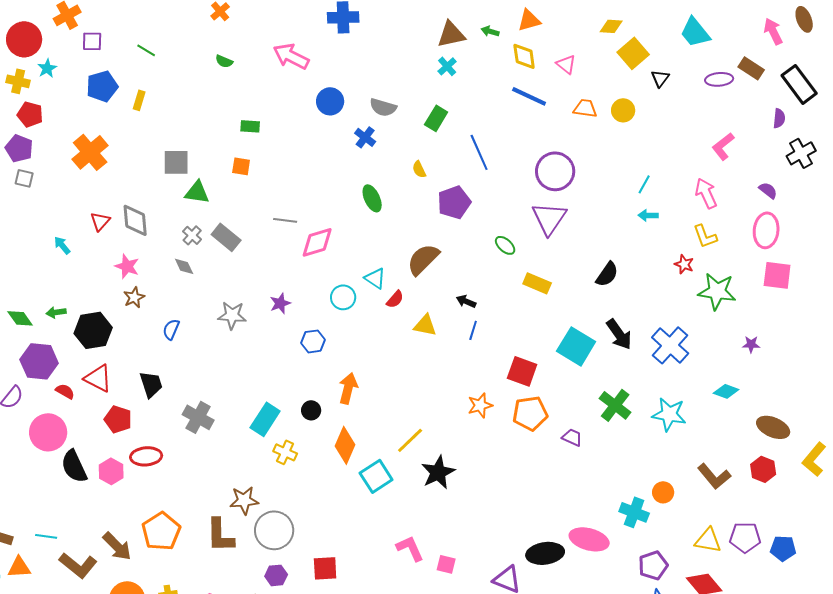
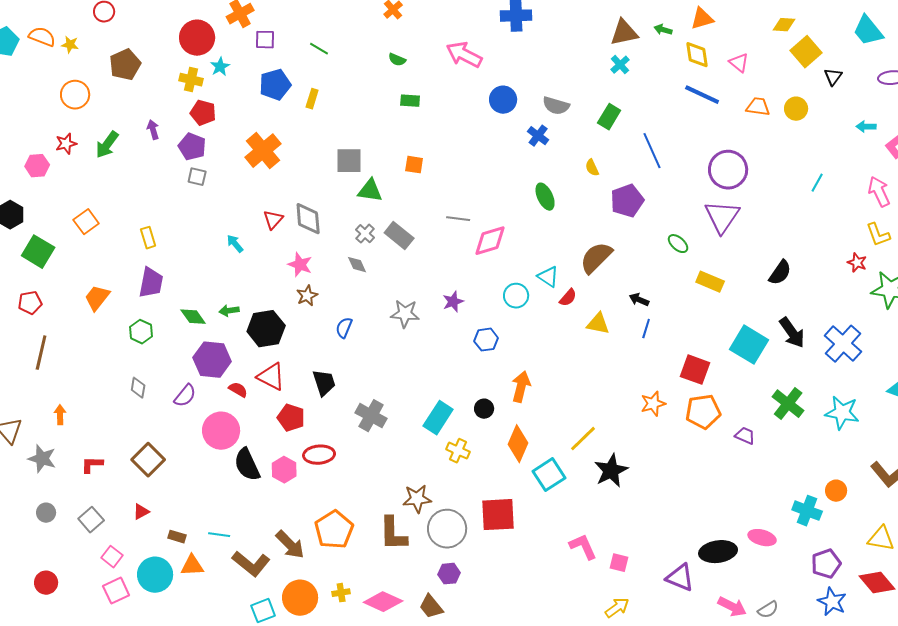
green rectangle: (250, 126) -> (410, 101), moved
cyan arrow: (648, 215) -> (866, 127), moved
pink ellipse: (589, 539) -> (762, 538), size x0.7
red square: (325, 568) -> (498, 515), moved, size x1.4

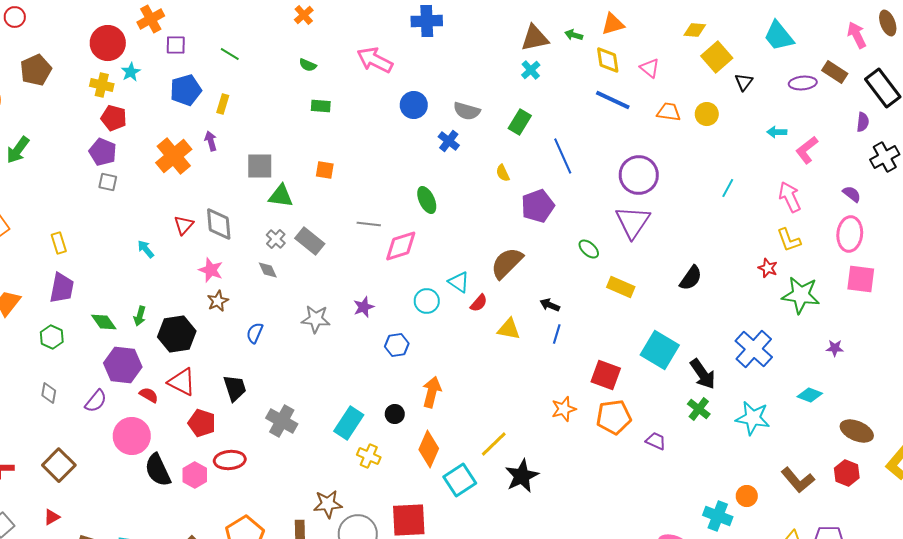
purple arrow: (153, 130) -> (211, 141), moved
green ellipse: (545, 197) -> (427, 200), moved
green arrow: (229, 311) -> (140, 316), turned -66
black arrow: (792, 333) -> (703, 374), moved
green cross: (788, 404) -> (699, 409), size x0.7

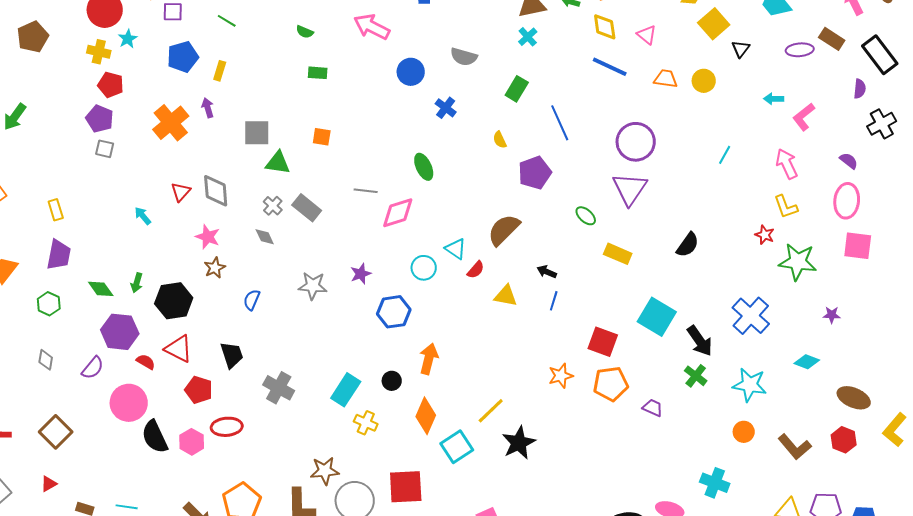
gray semicircle: (467, 111) -> (464, 57), moved
blue hexagon: (397, 345) -> (394, 312), size x1.4
orange circle: (747, 496) -> (744, 432), moved

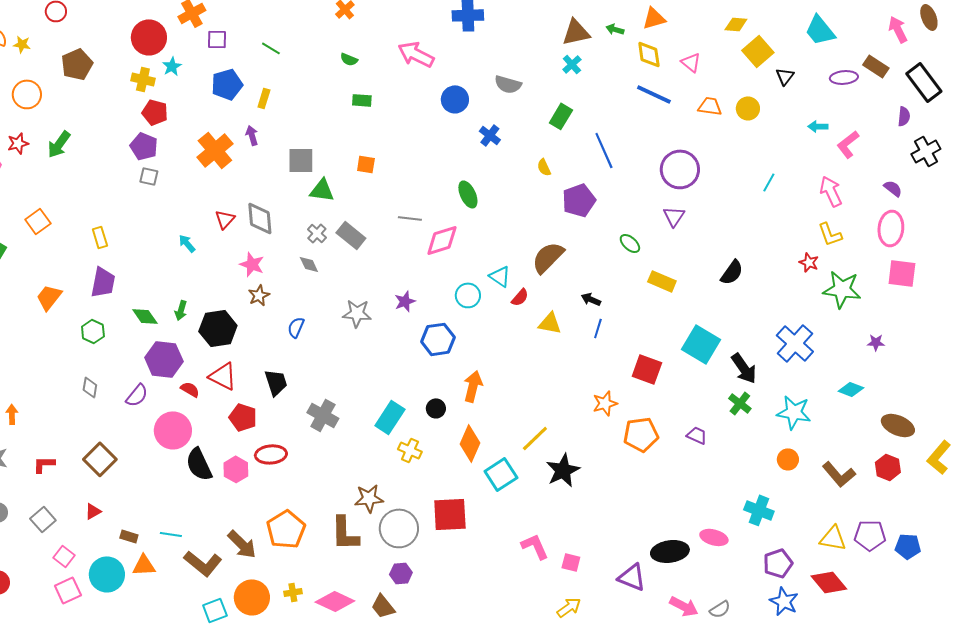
purple triangle: (630, 189) -> (674, 216), size x0.6
orange pentagon: (611, 384) -> (641, 434), moved

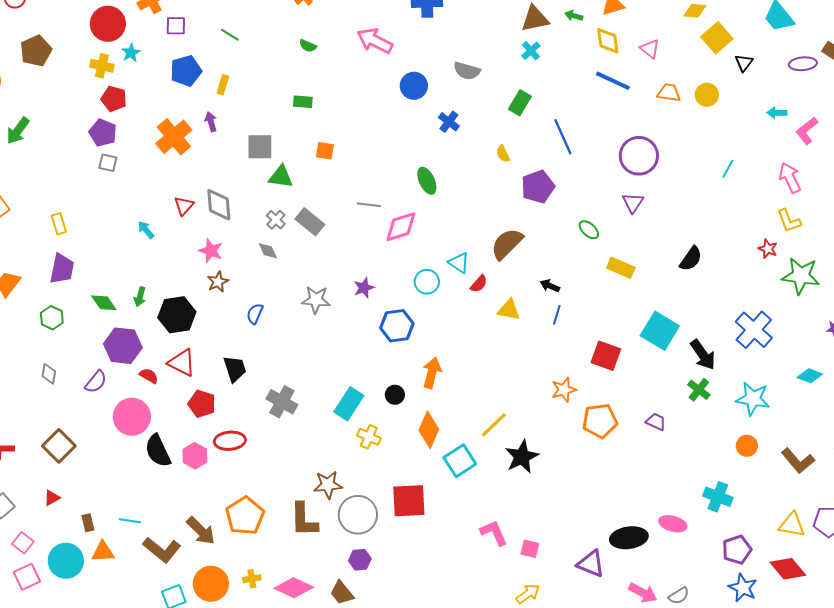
green rectangle: (362, 100) -> (303, 102), moved
brown rectangle: (129, 536) -> (88, 523), turned 60

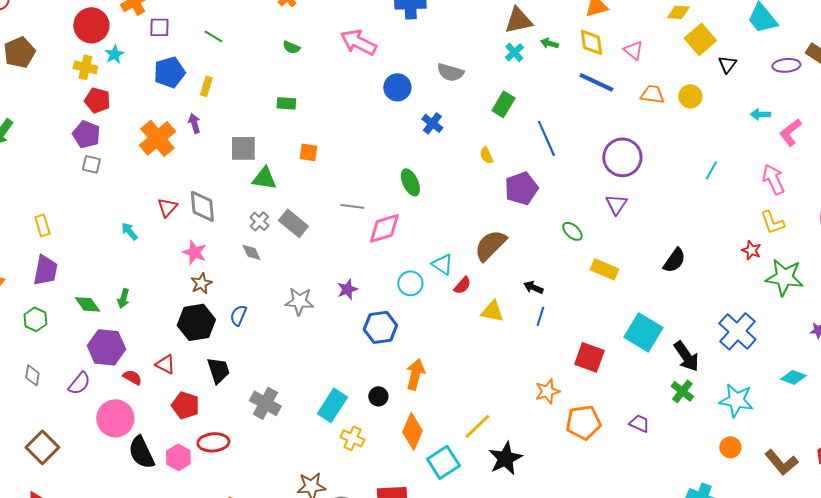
green arrow: (574, 16) -> (549, 43), moved
black hexagon: (177, 315) -> (196, 322), moved
red triangle: (182, 363) -> (165, 364), size x0.7

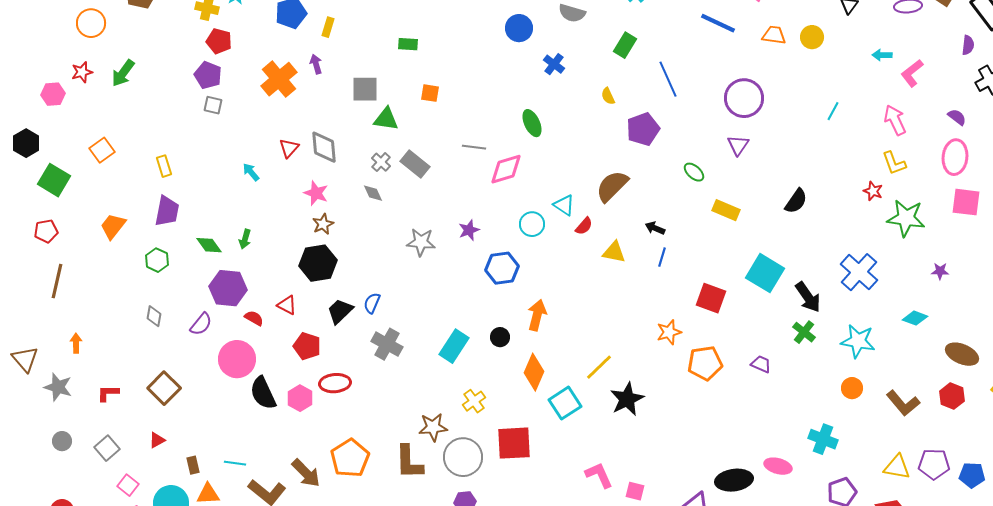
blue semicircle: (238, 315) -> (372, 303), moved
black trapezoid: (218, 370) -> (340, 311), turned -116
yellow cross: (352, 438) -> (474, 401), moved, turned 30

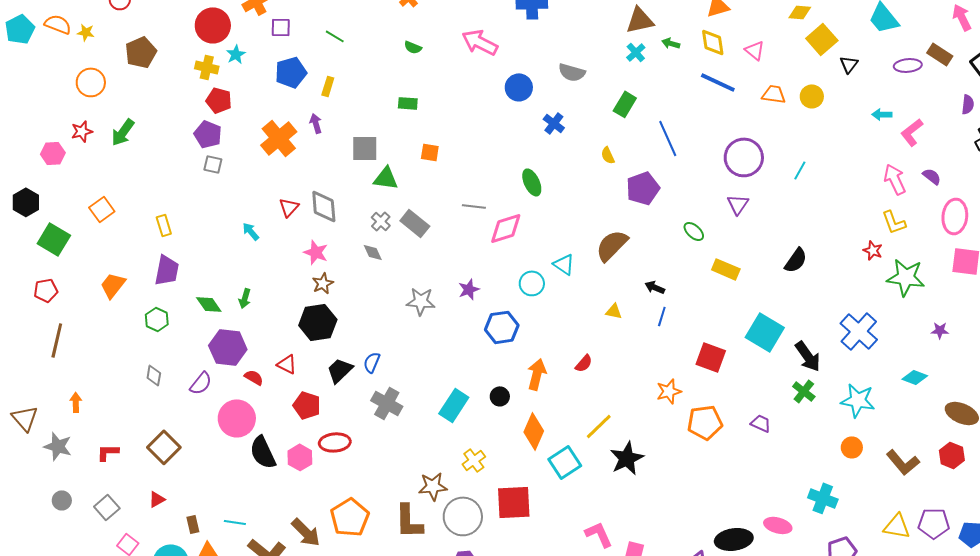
cyan line: (833, 111) -> (800, 170), moved
purple semicircle: (957, 117) -> (932, 176), moved
red semicircle: (584, 226) -> (584, 363), moved
yellow triangle: (614, 252) -> (614, 311), size x0.7

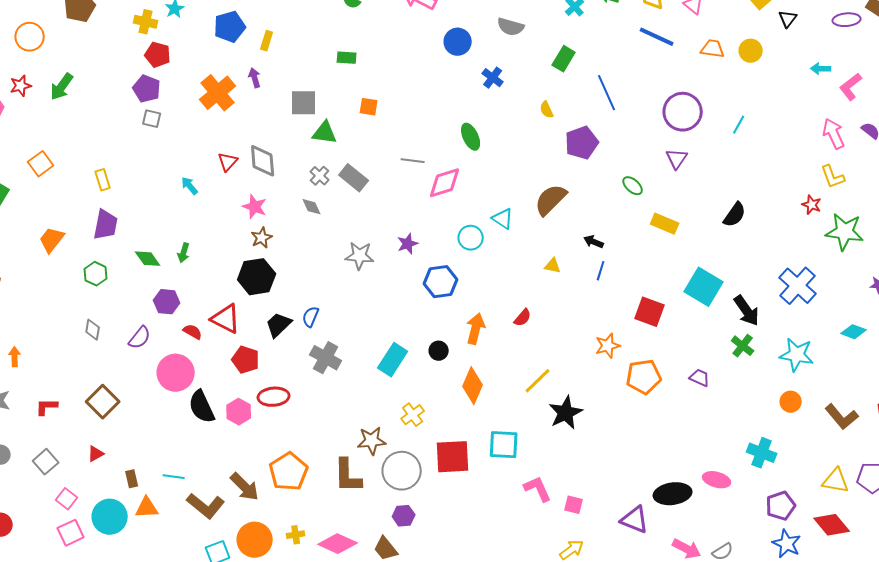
purple hexagon: (228, 347) -> (167, 302), size x0.7
red triangle: (287, 364) -> (226, 319), size x1.5
cyan square: (565, 462) -> (504, 445), moved, turned 36

